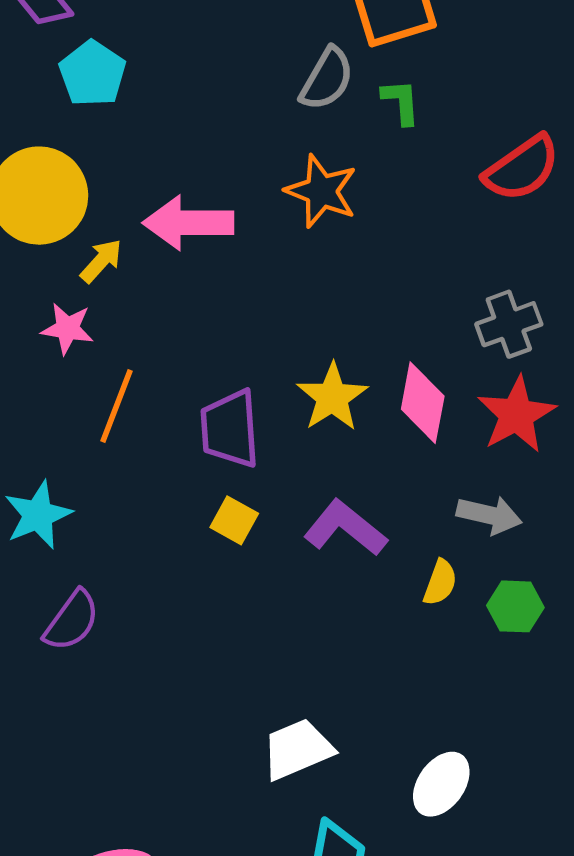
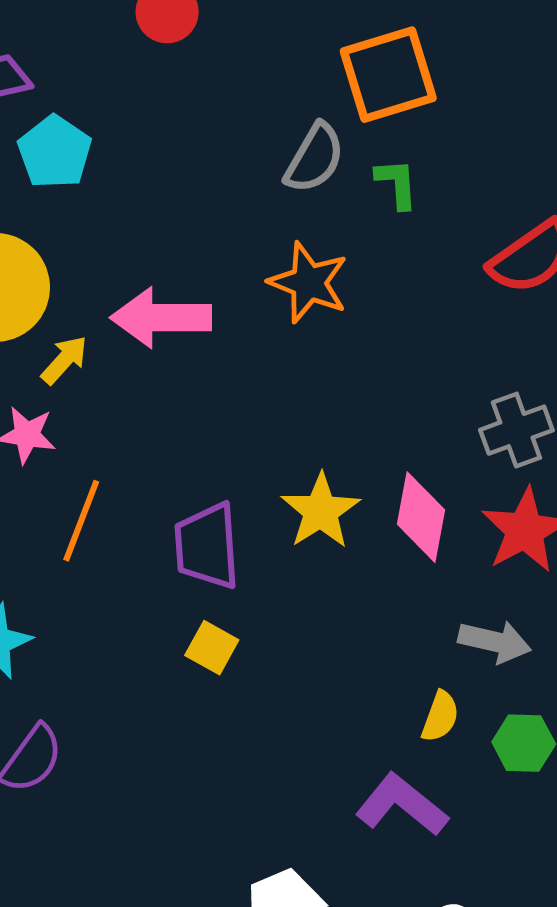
purple L-shape: (345, 528) -> (402, 805), moved

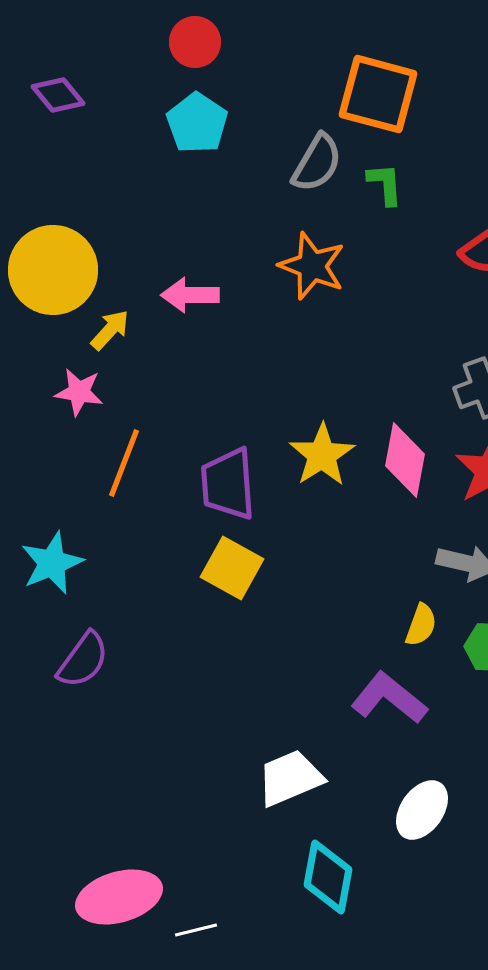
orange square: (388, 75) -> (378, 94), turned 32
cyan pentagon: (55, 152) -> (197, 123), moved
pink arrow: (161, 318) -> (190, 295), size x0.7
yellow square: (212, 648) -> (232, 568), size x1.4

